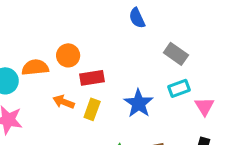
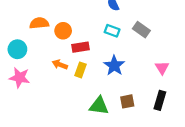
orange semicircle: (35, 67) -> (39, 23), moved
cyan rectangle: (179, 88) -> (112, 31), moved, turned 40

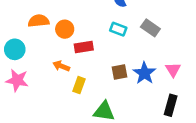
blue star: (114, 66) -> (144, 73), moved
yellow rectangle: (80, 70) -> (79, 85), moved
brown square: (127, 101) -> (119, 72), moved

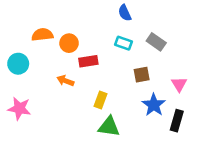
brown square: (119, 72) -> (142, 75), moved
blue star: (144, 73) -> (154, 105), moved
pink star: (17, 80) -> (19, 108), moved
yellow rectangle: (79, 85) -> (100, 100), moved

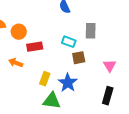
gray rectangle: (156, 42) -> (91, 31), turned 56
cyan rectangle: (123, 43) -> (69, 42), moved
blue star: (154, 105) -> (68, 83), moved

